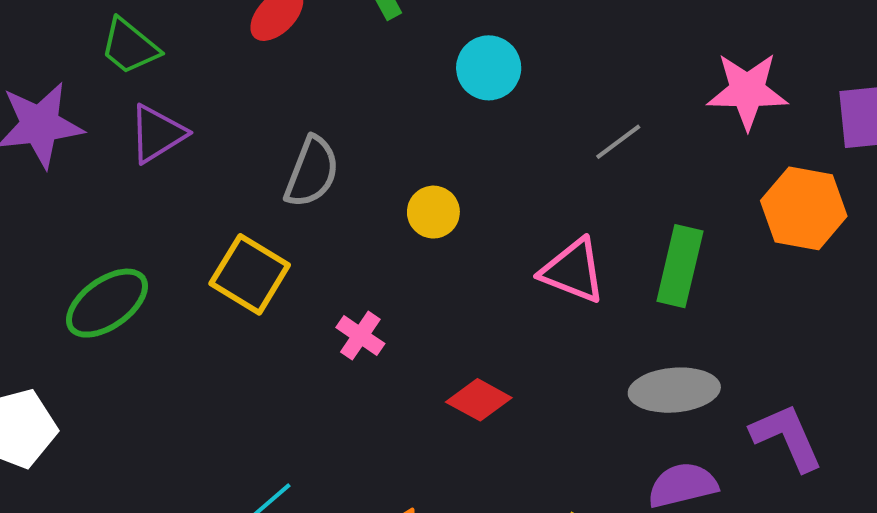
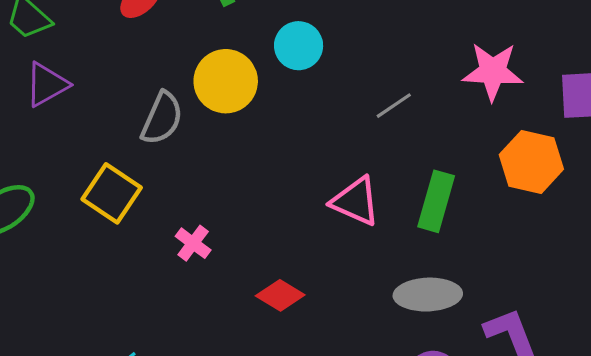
yellow circle: (433, 212) -> (226, 81), moved, size x1.6

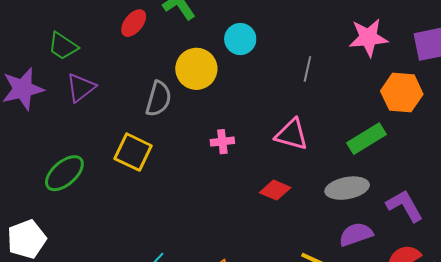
gray line: (394, 106) -> (307, 69), turned -35
green rectangle: (436, 201) -> (367, 139), moved, turned 51
pink cross: (193, 243) -> (222, 142), moved, turned -35
red diamond: (280, 295) -> (275, 190), moved

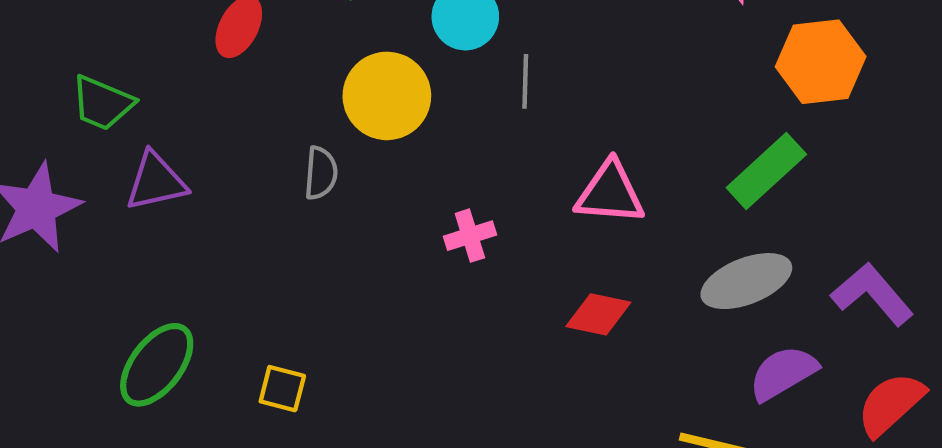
gray line: (307, 69) -> (525, 81), moved
purple triangle: (81, 88) -> (156, 181), turned 36
gray semicircle: (159, 99) -> (321, 173), size x0.7
yellow square: (133, 152) -> (282, 389), moved, size x0.6

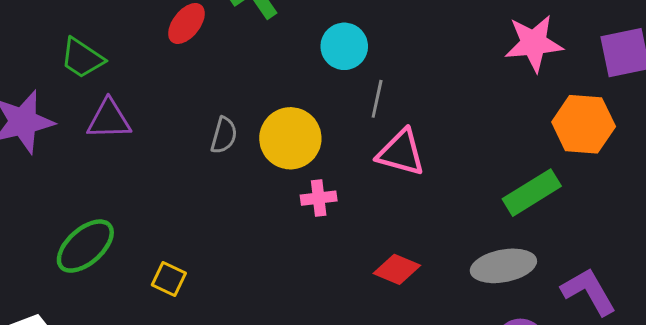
yellow circle: (387, 96) -> (290, 138), moved
pink triangle: (610, 193) -> (401, 153), moved

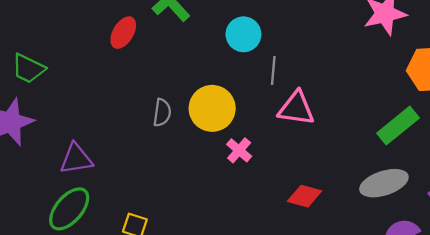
green trapezoid: (82, 58) -> (28, 69), moved
purple triangle: (109, 119) -> (76, 159), moved
pink cross: (319, 198) -> (239, 150), turned -35

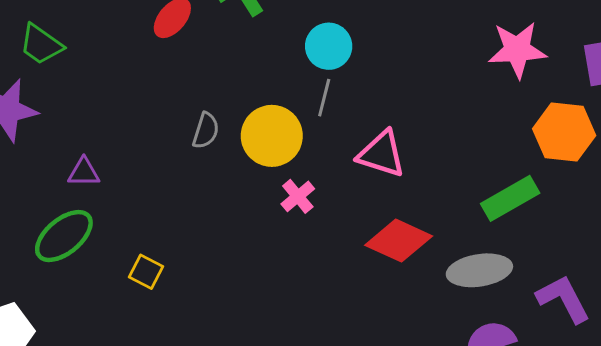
gray line: (273, 70) -> (324, 98), moved
purple triangle: (76, 159) -> (84, 172), size x0.7
red diamond: (305, 196) -> (399, 241), moved, size x1.4

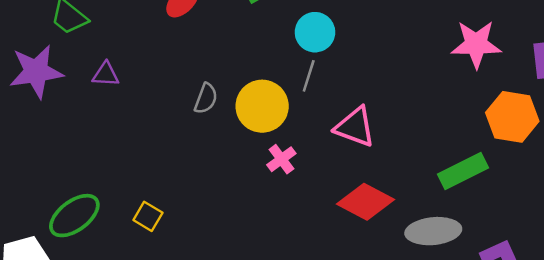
purple triangle: (84, 172) -> (106, 74), moved
green ellipse: (64, 236) -> (74, 216), moved

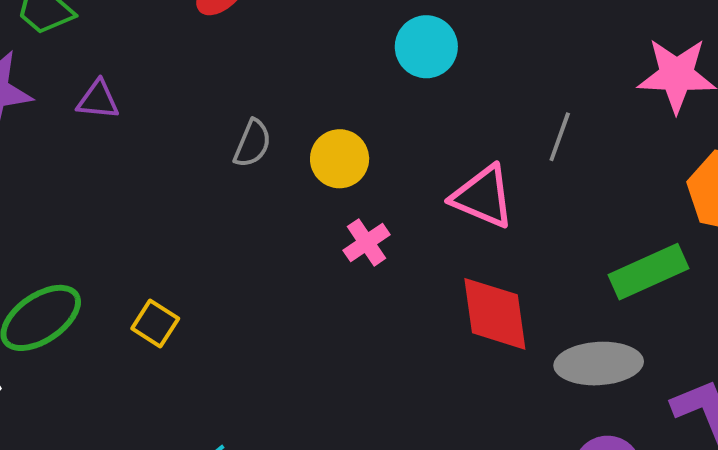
gray line: (309, 76) -> (560, 137), moved
yellow circle: (262, 106) -> (340, 159), size x0.7
red diamond: (365, 202) -> (495, 314), turned 52

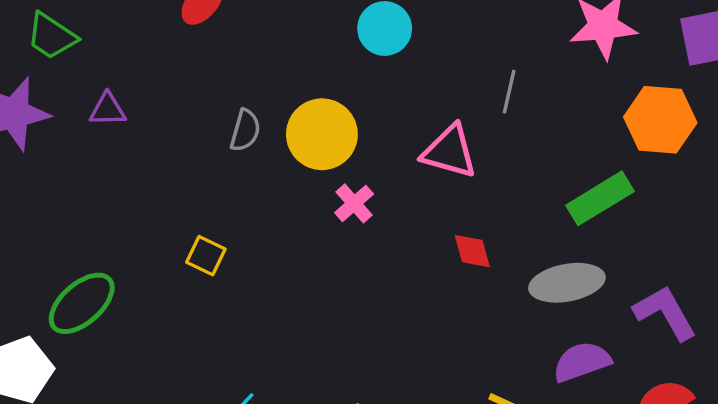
yellow circle: (340, 159) -> (322, 134), size x1.4
red diamond: (495, 314) -> (472, 251), size x0.6
yellow square: (155, 324) -> (206, 256), moved

